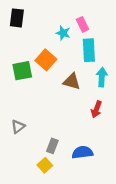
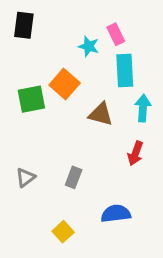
gray rectangle: (52, 146) -> (74, 177), moved

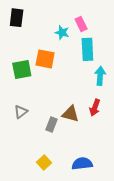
orange square: (65, 84) -> (45, 59), turned -30
brown triangle: (101, 114) -> (70, 114), moved
gray triangle: (25, 177) -> (21, 112), moved
blue semicircle: (116, 214) -> (82, 164), moved

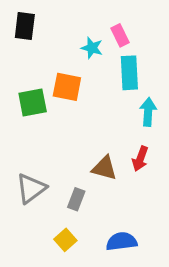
gray triangle: (21, 112) -> (31, 188), moved, size x1.5
gray rectangle: (51, 124) -> (76, 199), moved

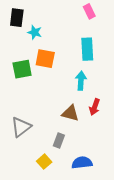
pink rectangle: (120, 35) -> (89, 11), moved
cyan star: (92, 48) -> (35, 32), moved
cyan arrow: (148, 112) -> (81, 81), moved
gray rectangle: (76, 199) -> (59, 141), moved

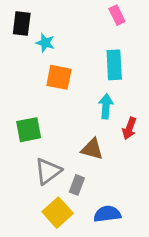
green square: (22, 69) -> (29, 130), moved
red arrow: (95, 107) -> (129, 128), moved
gray triangle: (21, 127) -> (48, 171), moved
yellow square: (44, 162) -> (58, 213), size x1.5

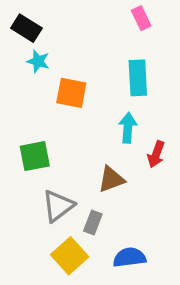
black rectangle: (22, 23) -> (26, 28), turned -65
cyan star: (45, 43) -> (38, 61), moved
brown triangle: (92, 149) -> (111, 179), turned -35

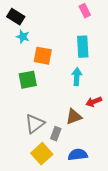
red arrow: (156, 154) -> (94, 102), moved, turned 49
green square: (35, 156) -> (28, 80), moved
brown triangle: (111, 179) -> (74, 117), moved

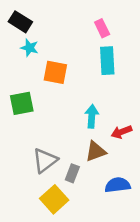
pink rectangle: (85, 11) -> (102, 28), moved
cyan arrow: (77, 77) -> (92, 116), moved
green square: (28, 80) -> (22, 103), moved
blue semicircle: (78, 155) -> (118, 185), moved

